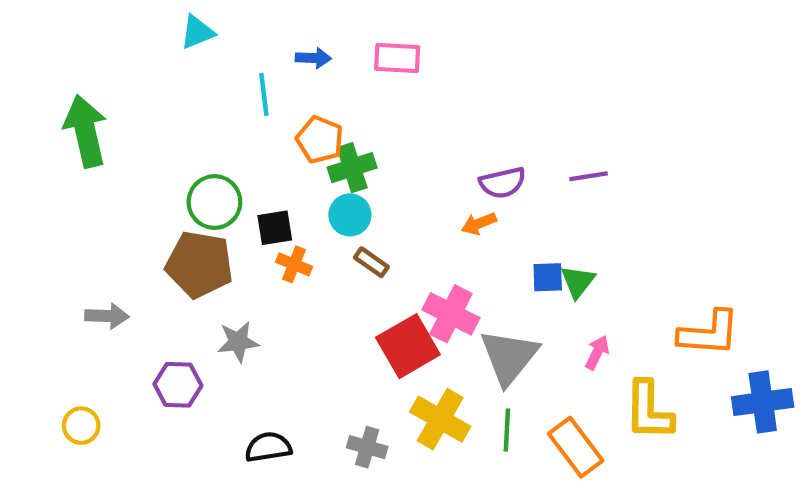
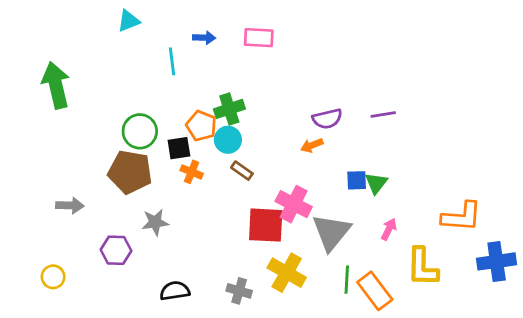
orange pentagon: (320, 140) -> (201, 126), moved
red square: (408, 346) -> (266, 225), turned 33
green line: (507, 430) -> (347, 280), moved

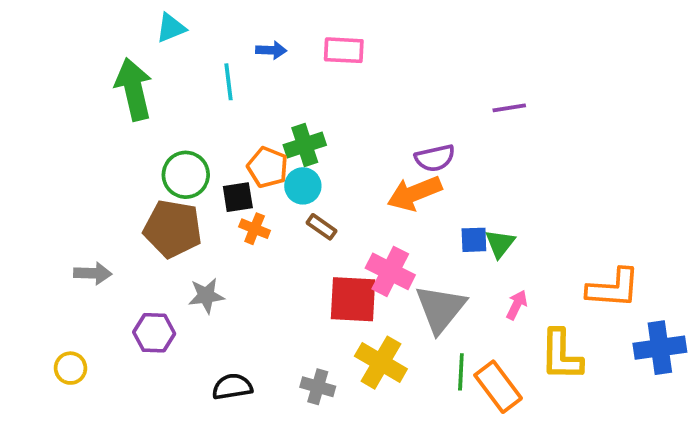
green arrow: (56, 85) -> (134, 89), moved
purple line: (383, 115) -> (509, 108), moved
orange arrow: (312, 145) -> (414, 193), size x1.8

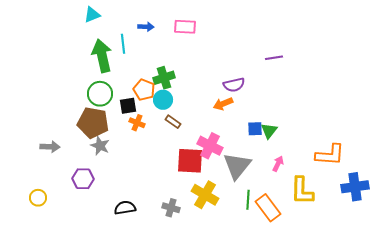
green arrow: (134, 89) -> (102, 56), moved
orange arrow: (414, 193) -> (223, 104), size x0.7
gray star: (206, 296) -> (100, 146), moved, turned 30

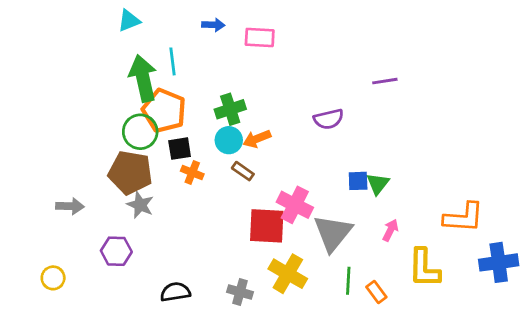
blue arrow: (146, 27) -> (213, 25), moved
orange pentagon: (144, 90) -> (164, 111), moved, size x1.4
orange arrow: (223, 104) -> (257, 139), moved
orange rectangle: (268, 208) -> (376, 292), size x0.6

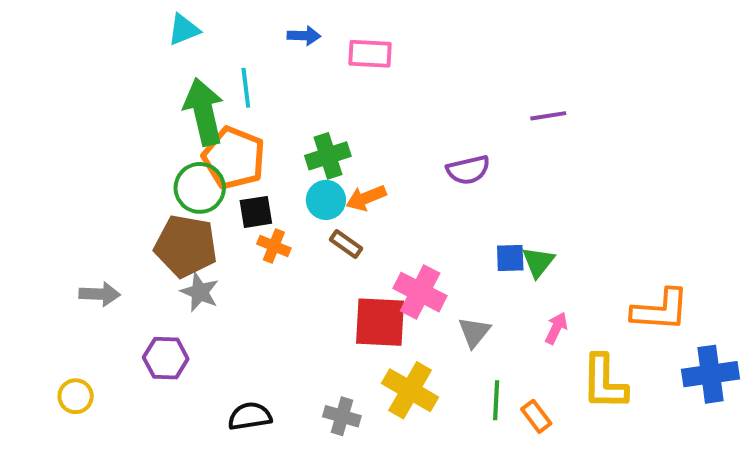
gray triangle: (333, 233) -> (474, 332), size x0.6

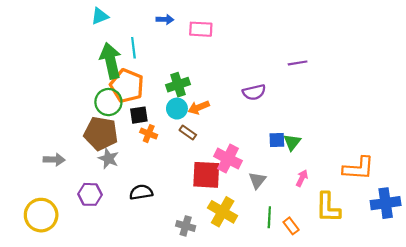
yellow circle: (76, 396) -> (41, 215), size x1.8
black semicircle: (250, 416) -> (141, 192), moved

